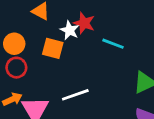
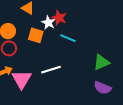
cyan line: (113, 44) -> (68, 38), moved

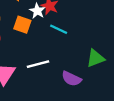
purple semicircle: (103, 88) -> (71, 79), moved

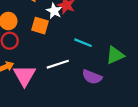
cyan line: (59, 29) -> (83, 43), moved

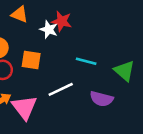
orange square: (40, 26) -> (31, 60), moved
green triangle: (115, 55) -> (124, 71), turned -48

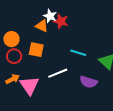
orange triangle: (20, 14) -> (42, 26), moved
white star: (49, 29) -> (50, 16), moved

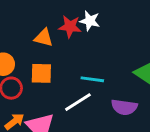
white star: (50, 16) -> (90, 21), moved
cyan line: (78, 53) -> (92, 79), moved

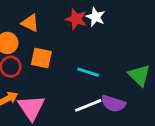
orange triangle: (44, 38) -> (30, 23), moved
white line: (78, 102) -> (88, 105), moved

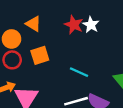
orange square: (41, 58) -> (40, 55), turned -36

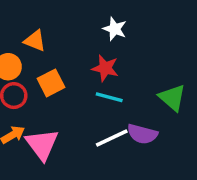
red star: (74, 25) -> (105, 68), moved

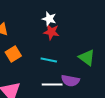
red star: (105, 68) -> (51, 32), moved
white line: (112, 138) -> (52, 84), turned 30

